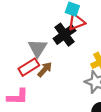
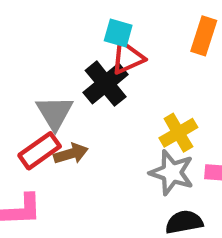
brown arrow: (45, 69) -> (71, 154), turned 35

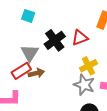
cyan square: (118, 33) -> (28, 16), moved
red triangle: (127, 58) -> (80, 38), moved

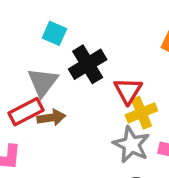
cyan square: (28, 16) -> (54, 33), moved
red triangle: (80, 38) -> (128, 91), moved, turned -42

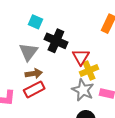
black cross: (88, 64) -> (56, 41), turned -35
red rectangle: (26, 112) -> (34, 89), moved

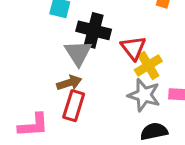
gray triangle: (28, 52) -> (78, 53), moved
red rectangle: (34, 89) -> (74, 106), turned -36

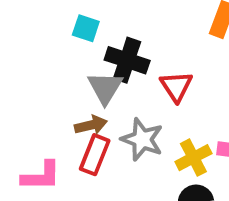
yellow cross: (148, 65) -> (193, 158), moved
gray star: (144, 95) -> (142, 139), moved

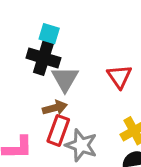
black cross: (127, 60) -> (43, 58), moved
gray star: (142, 139) -> (81, 145), moved

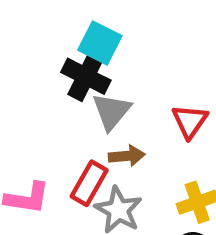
cyan square: (49, 34) -> (100, 43), size x1.4
brown arrow: (55, 108) -> (127, 156), moved

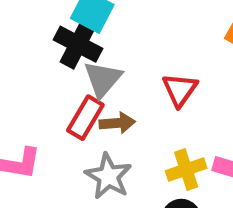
red rectangle: (89, 183) -> (85, 118), moved

